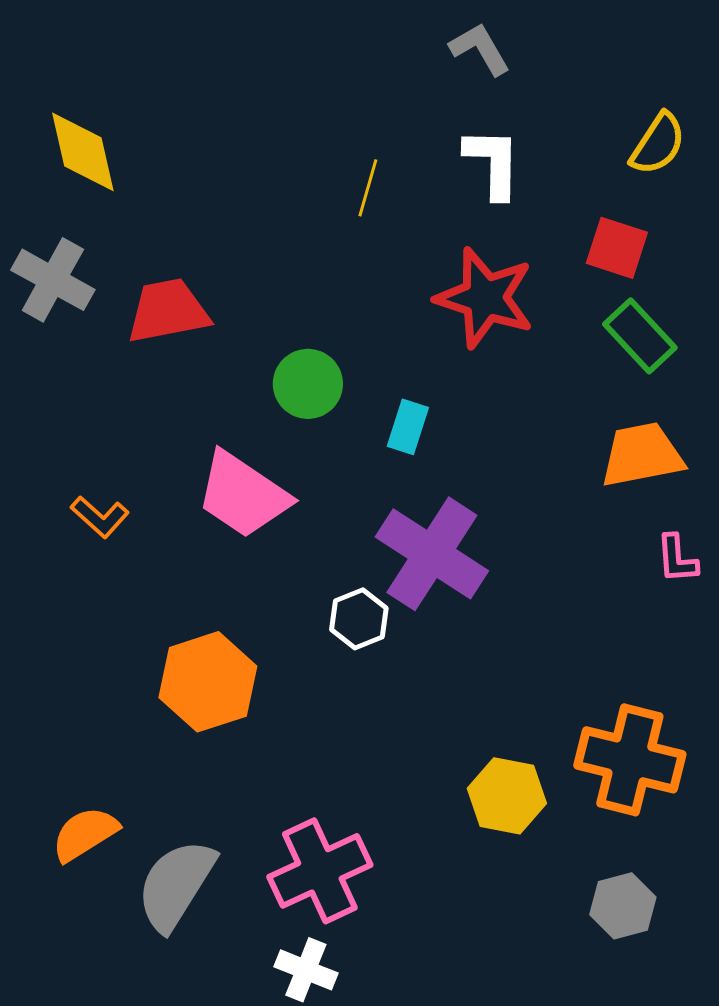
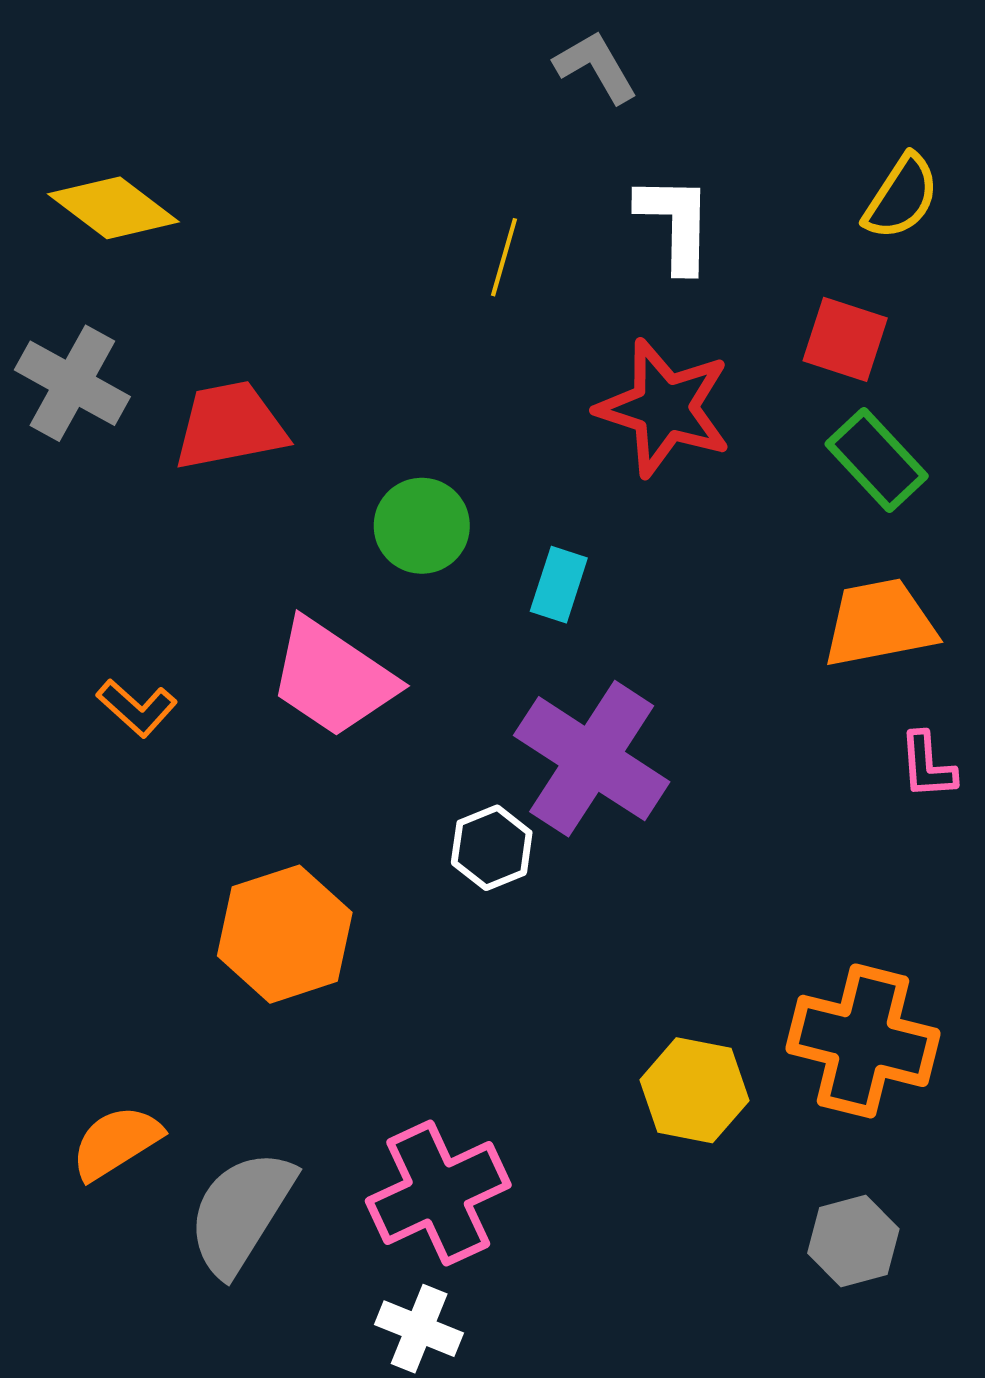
gray L-shape: (480, 49) -> (596, 67), moved
yellow diamond: (83, 152) -> (113, 208), turned -40

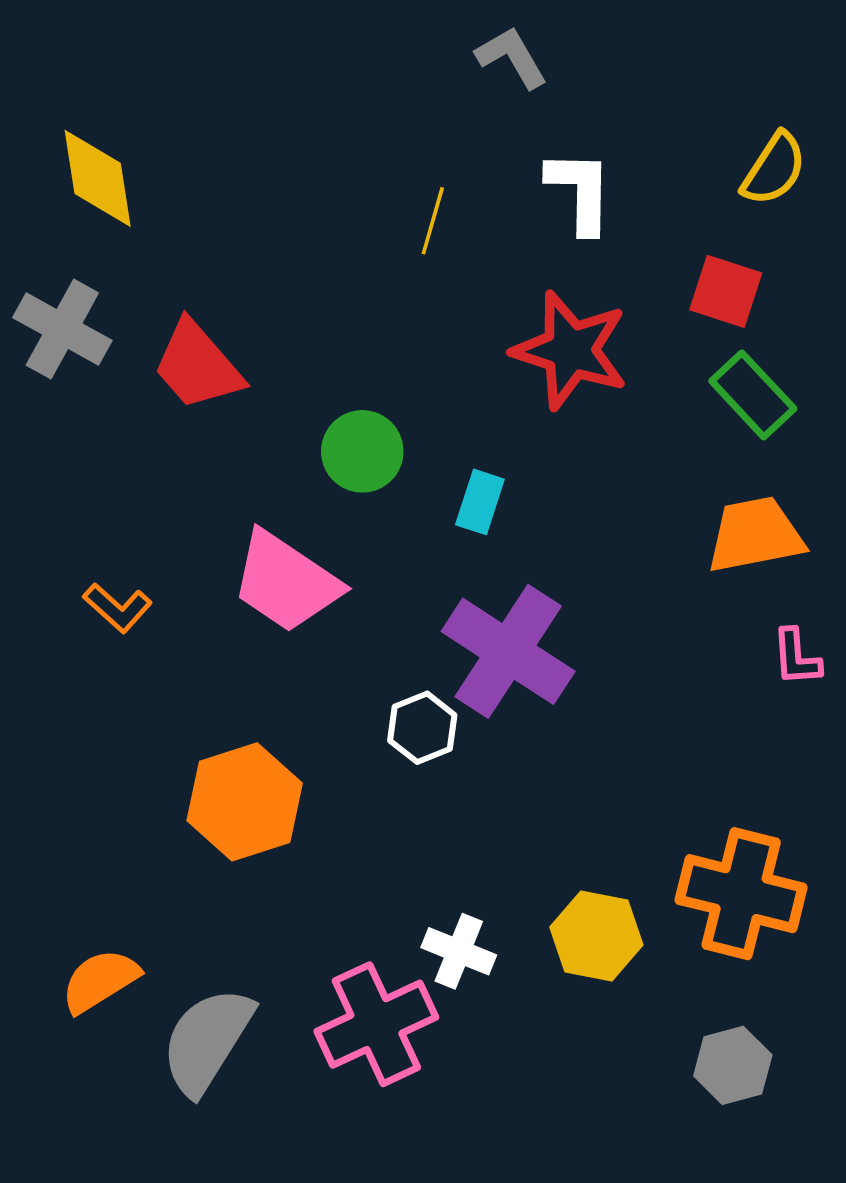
yellow diamond: (113, 208) -> (98, 178), turned 44
red trapezoid: (230, 426) -> (198, 365), turned -120
white cross: (419, 1329) -> (459, 951), moved

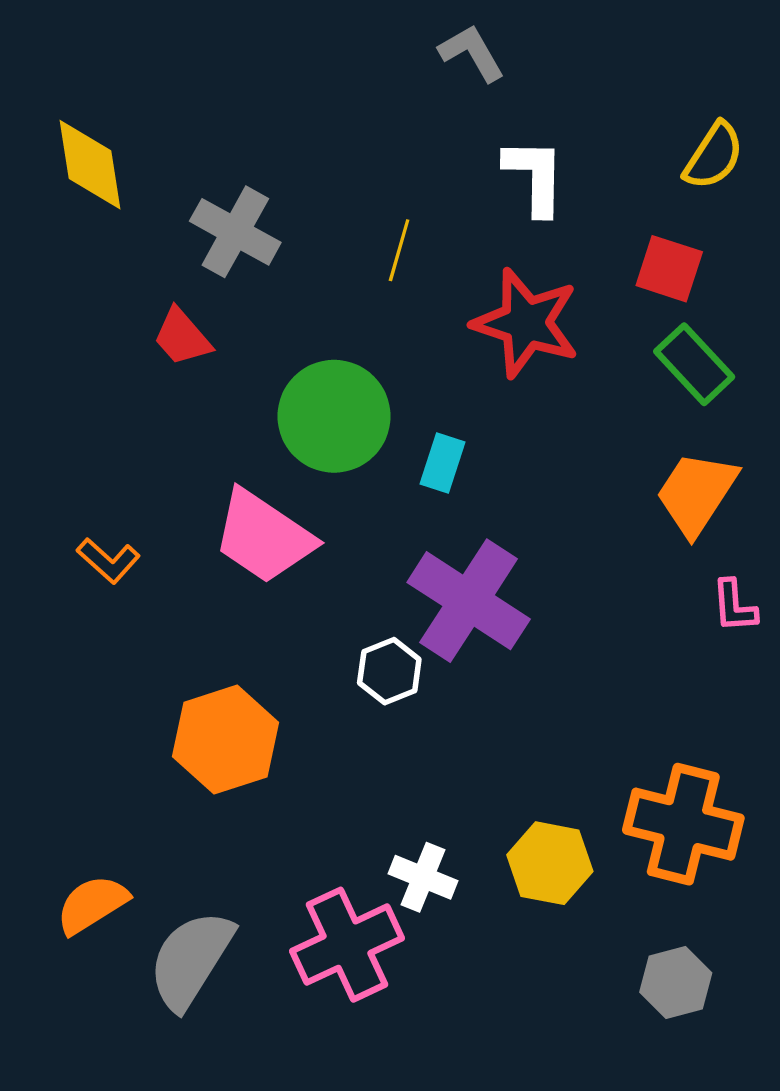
yellow line: (433, 221) -> (399, 250), moved
gray cross: (62, 329) -> (235, 232), moved
red trapezoid: (198, 365) -> (182, 337), size x0.7
green circle: (362, 451) -> (334, 416), size x1.5
orange trapezoid: (755, 535) -> (696, 493), turned -46

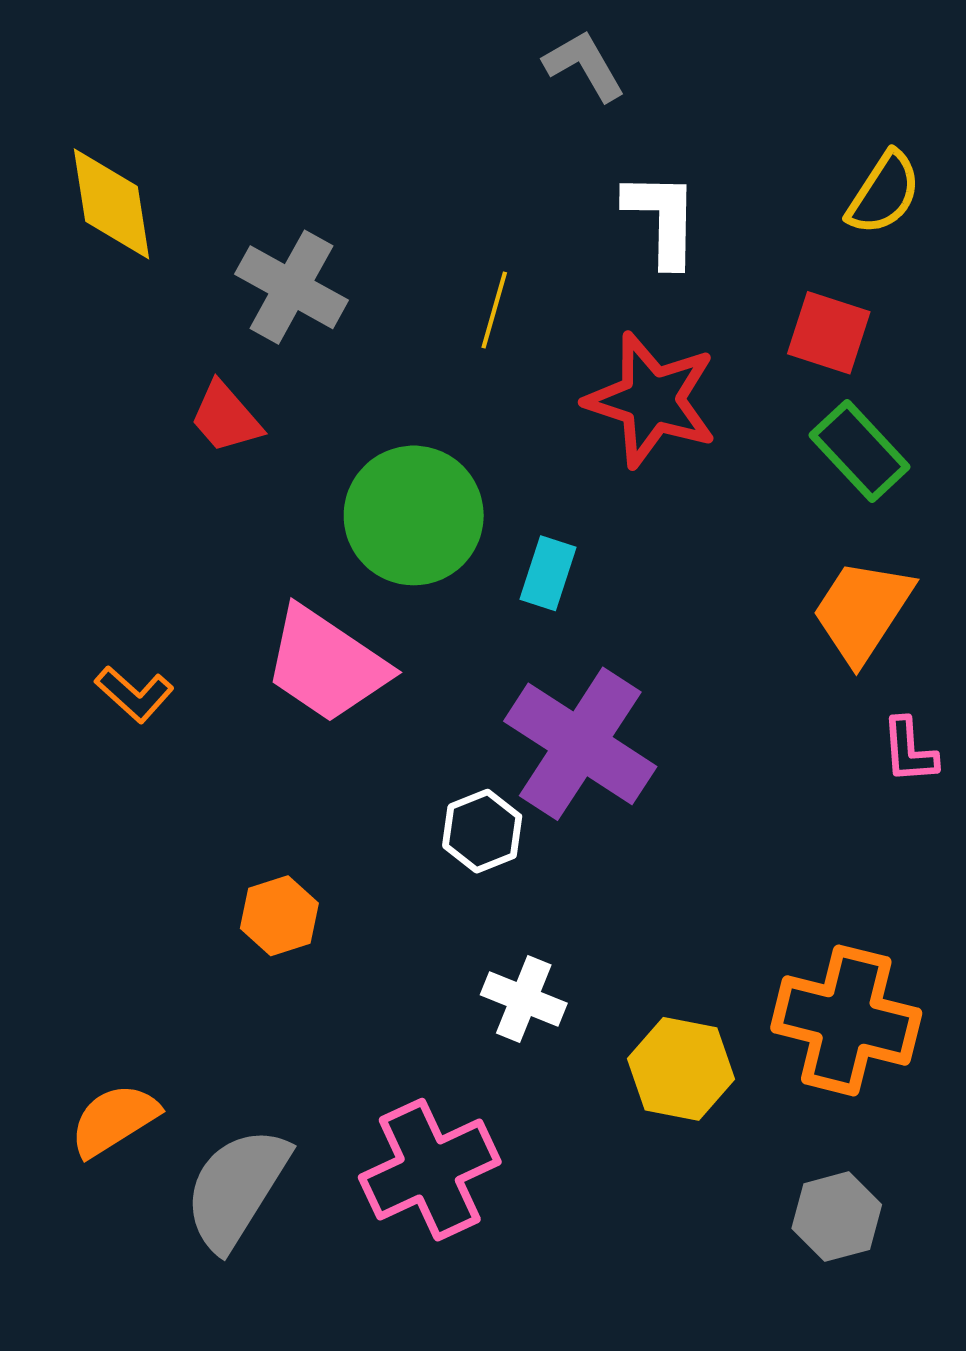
orange hexagon: (226, 740) -> (279, 916), size x0.6
white cross: (423, 877) -> (524, 999), moved

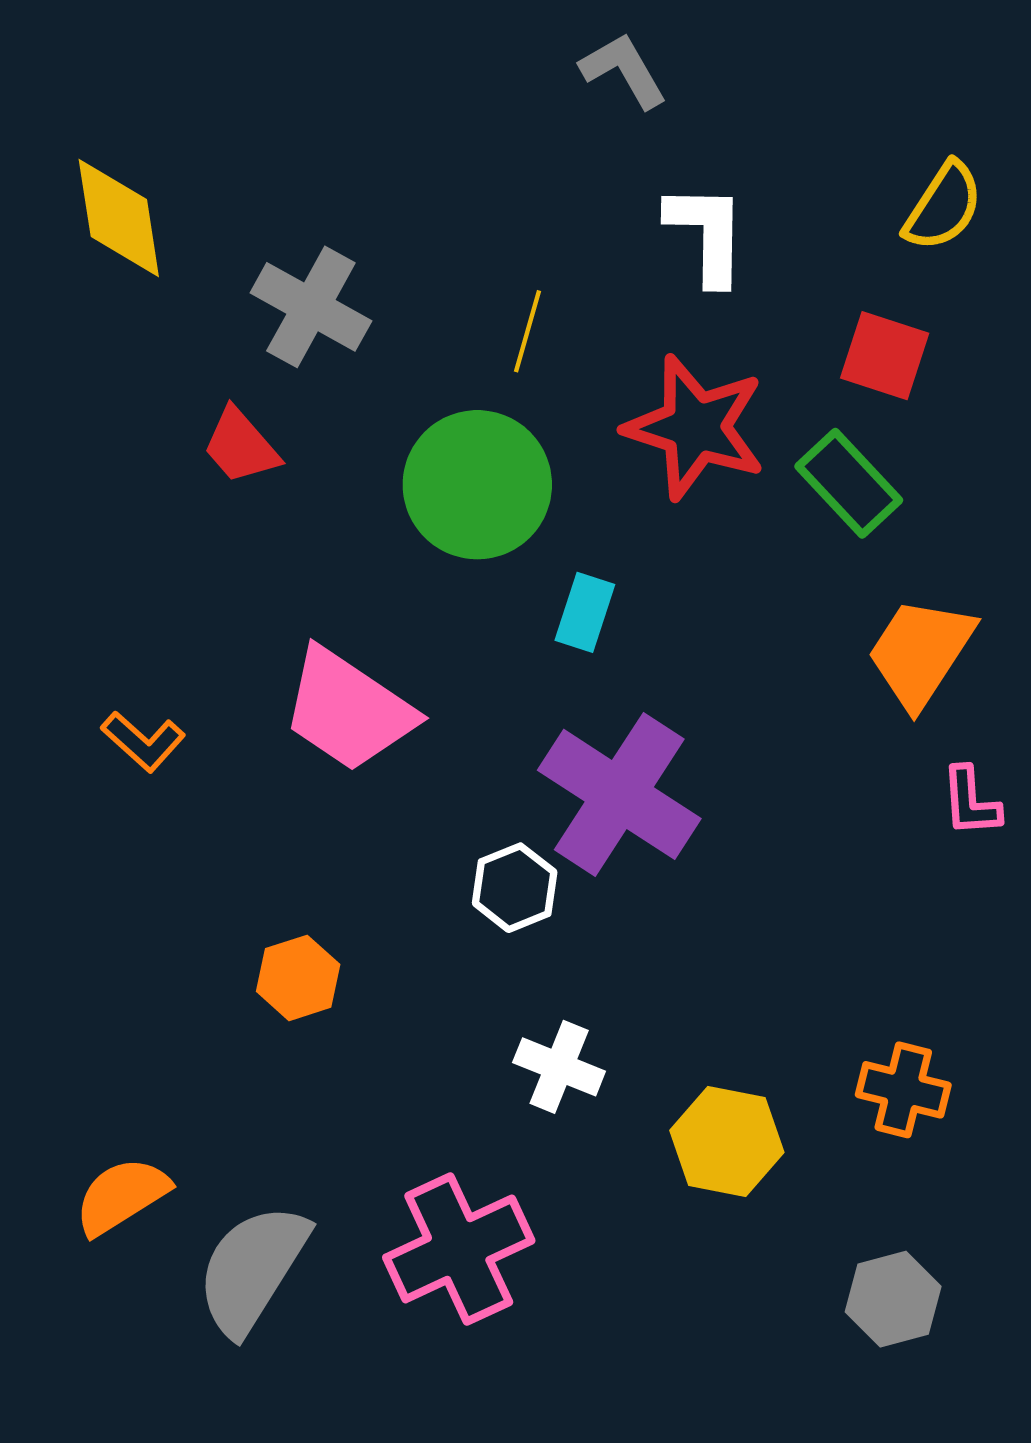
green rectangle: (860, 451) -> (849, 483), moved
green circle: (414, 515) -> (477, 485), moved
orange cross: (846, 1020) -> (903, 1090), size x0.6

